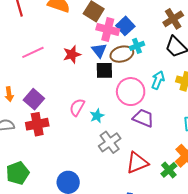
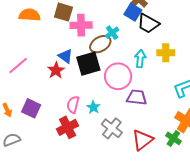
blue square: (125, 26) -> (133, 12), moved
blue triangle: (99, 50) -> (65, 56), moved
red star: (72, 54) -> (56, 70), moved
black square: (104, 70) -> (88, 64), size x1.4
red cross: (37, 124) -> (68, 127), moved

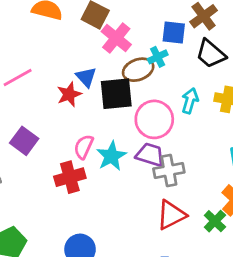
blue square: (133, 12) -> (174, 32), moved, turned -36
pink cross: (81, 25) -> (116, 38), turned 30
purple trapezoid: (137, 97) -> (150, 155), moved
cyan star: (93, 107) -> (111, 156), size x1.5
gray cross: (112, 128) -> (169, 170), moved, turned 30

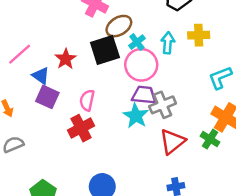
cyan cross: (158, 57) -> (137, 42), moved
blue triangle: (86, 77) -> (41, 76), moved
purple square: (24, 141) -> (47, 97), moved
cyan star: (111, 156) -> (136, 116), moved

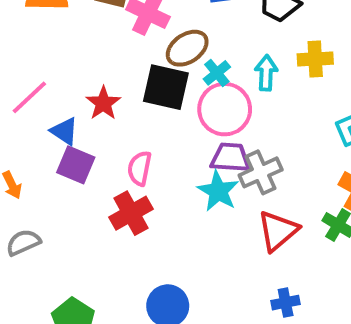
black square: (105, 50) -> (166, 87), turned 32

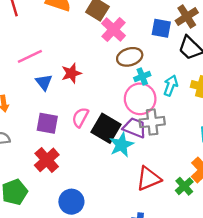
black square: (166, 87) -> (106, 128), moved
purple square: (76, 165) -> (47, 123), moved, turned -30
gray cross: (261, 172) -> (152, 122), moved
red cross: (131, 213) -> (47, 160), moved, turned -30

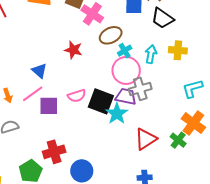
pink line: (30, 56) -> (33, 94), moved
red star: (71, 73) -> (73, 50), moved, turned -30
pink semicircle: (80, 117) -> (77, 96), turned -126
red cross: (47, 160) -> (54, 152), moved, turned 35

